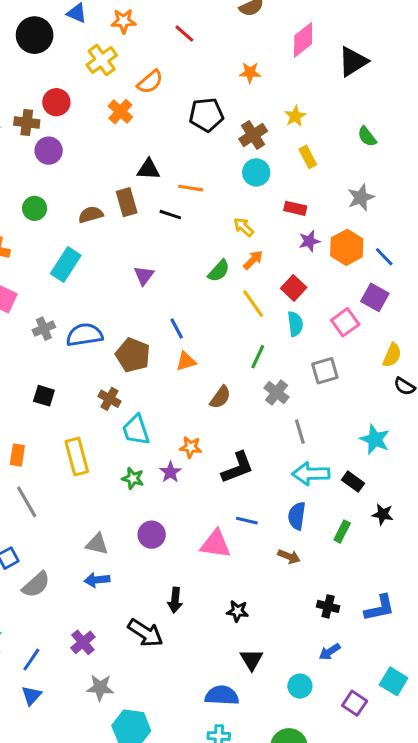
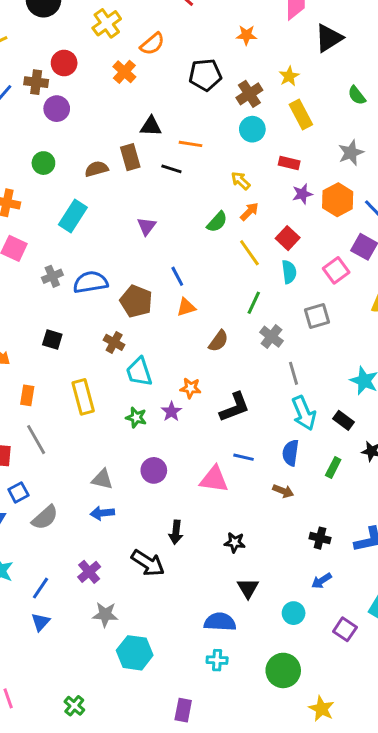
black triangle: (353, 62) -> (329, 38), moved
yellow rectangle: (308, 157) -> (301, 114), size x1.4
cyan arrow: (311, 474) -> (304, 413), turned -112

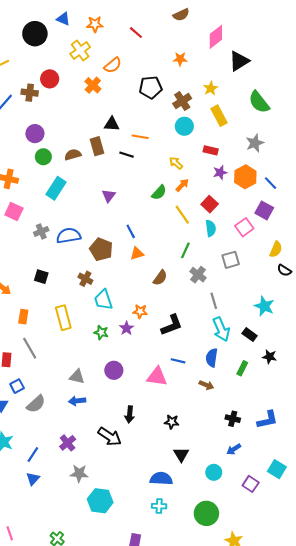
green semicircle: (357, 95) -> (259, 102), size x1.6
purple circle: (57, 109) -> (35, 134), moved
green circle: (43, 163) -> (43, 157), moved

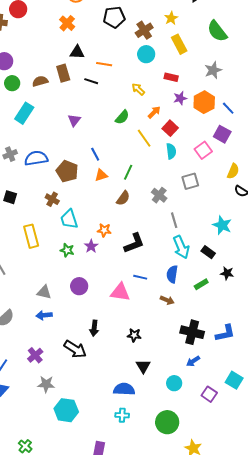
orange cross: (93, 85) -> (67, 23), moved
orange arrow: (182, 185) -> (154, 112), moved
green line: (185, 250) -> (128, 172), moved
green rectangle: (242, 368) -> (201, 284), turned 32
black cross: (233, 419) -> (192, 332), size x1.6

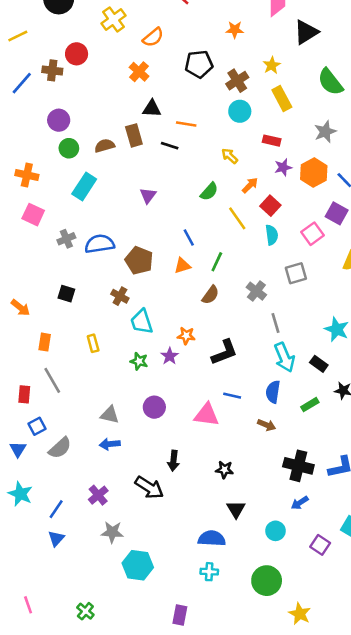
blue line: (95, 154) -> (189, 238), moved
yellow rectangle: (31, 236) -> (93, 343), size x0.6

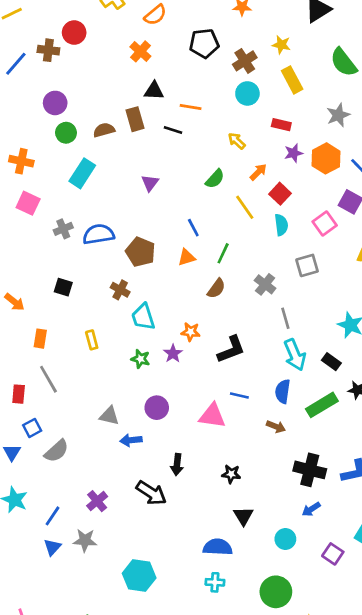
yellow star: (272, 65) -> (281, 45), turned -30
green rectangle: (310, 405) -> (322, 405), size x1.6
blue arrow: (110, 444) -> (131, 440), moved
gray star: (112, 532) -> (85, 540), moved

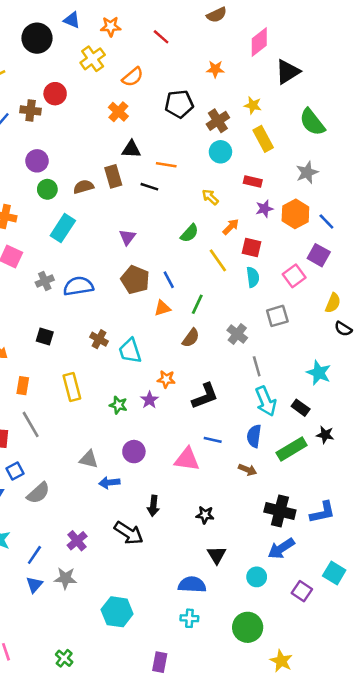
red square: (280, 194) -> (251, 247), turned -30
brown pentagon: (140, 252) -> (135, 280), moved
cyan trapezoid: (143, 317) -> (130, 351), moved
yellow rectangle: (92, 340) -> (72, 387), size x1.5
blue arrow: (311, 509) -> (281, 548), size x1.5

